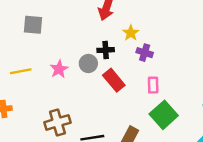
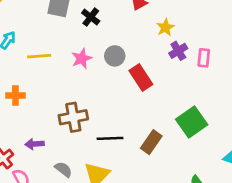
black cross: (106, 50) -> (91, 17), moved, turned 35
purple cross: (145, 53) -> (178, 51), turned 35
pink rectangle: (153, 85) -> (204, 58), moved

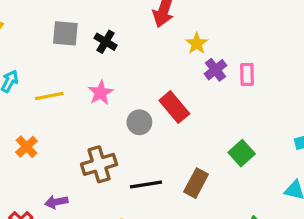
gray circle: (115, 56) -> (139, 122), moved
orange cross: (15, 96) -> (26, 147), turned -36
green square: (192, 122) -> (242, 153), size x0.7

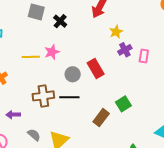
yellow line: (49, 96) -> (31, 57), moved
green square: (242, 153) -> (123, 104), moved
black line: (146, 184) -> (69, 97), moved

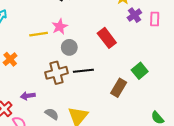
gray circle: (73, 74) -> (69, 47), moved

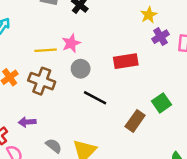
red rectangle: (107, 38) -> (126, 61), turned -66
black line: (83, 71) -> (95, 98), turned 30
brown cross: (56, 73) -> (42, 81), moved, turned 30

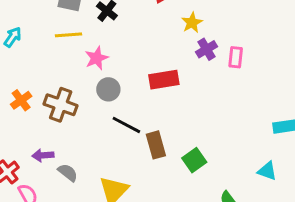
yellow line: (46, 50) -> (69, 35), moved
green square: (161, 103) -> (194, 160), moved
brown rectangle: (135, 121) -> (156, 145), moved, turned -50
gray semicircle: (54, 146) -> (68, 173), moved

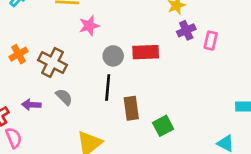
gray circle: (108, 89) -> (113, 56), moved
black line: (126, 125) -> (108, 87), turned 60
gray semicircle: (68, 173) -> (64, 97), moved

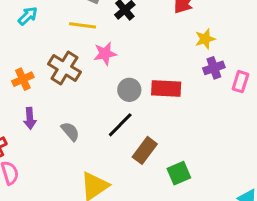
brown cross: (52, 62) -> (64, 68), moved
black line: (108, 87) -> (120, 125), turned 35
purple arrow: (31, 105) -> (30, 118), moved, turned -102
brown rectangle: (131, 108) -> (145, 150), turned 40

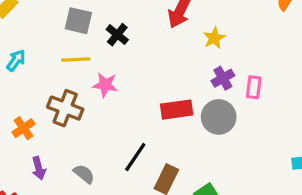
yellow star: (205, 39) -> (214, 38), moved
pink star: (105, 54) -> (105, 85), turned 30
gray circle: (129, 90) -> (219, 117), moved, size x1.4

